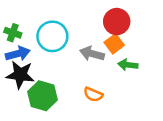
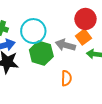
orange semicircle: (93, 94) -> (66, 78), turned -112
green hexagon: (43, 96) -> (41, 53), moved

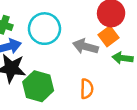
green hexagon: (41, 53) -> (38, 86), moved

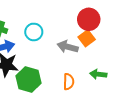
cyan circle: (44, 29) -> (34, 32), size x0.7
green arrow: (123, 58) -> (98, 74), moved

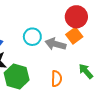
cyan circle: (34, 32) -> (32, 37), moved
green arrow: (98, 74) -> (86, 71), turned 42

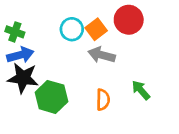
orange square: (74, 36) -> (96, 29), moved
cyan circle: (32, 37) -> (72, 29), moved

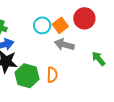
green arrow: (141, 90) -> (99, 59), moved
orange semicircle: (103, 100) -> (52, 75), moved

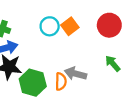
red circle: (84, 18) -> (109, 25), moved
gray arrow: (64, 45) -> (75, 74), moved

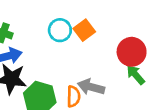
red circle: (109, 25) -> (132, 52), moved

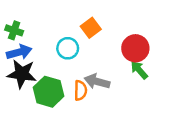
cyan circle: (60, 30) -> (68, 48), moved

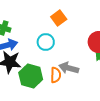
orange square: (91, 28) -> (59, 18), moved

